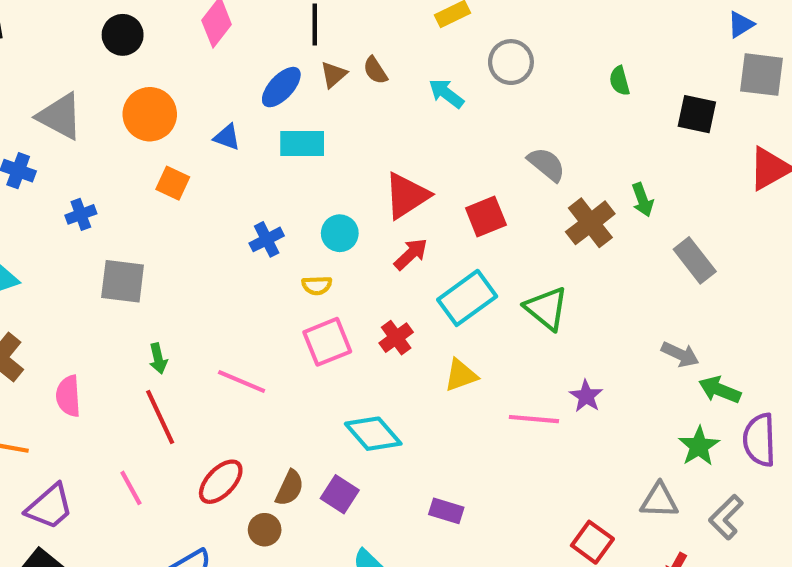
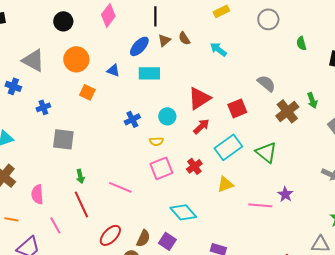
gray circle: (511, 62) -> (268, 19), moved
pink line: (131, 488) -> (55, 225), moved

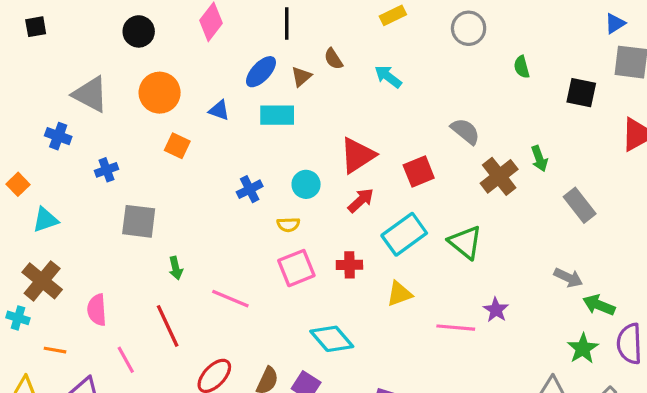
brown triangle: (164, 40) -> (301, 77), moved
red cross: (194, 166) -> (349, 265), turned 35
green arrow: (80, 176) -> (176, 268), moved

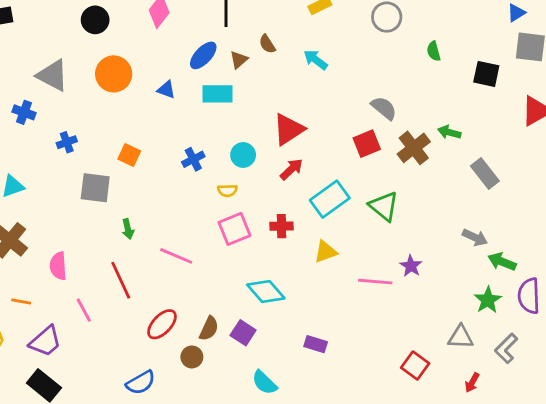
orange square: (177, 146) -> (129, 155), moved
green arrow: (539, 159) -> (449, 132), turned 125
red square: (419, 171) -> (367, 144), moved

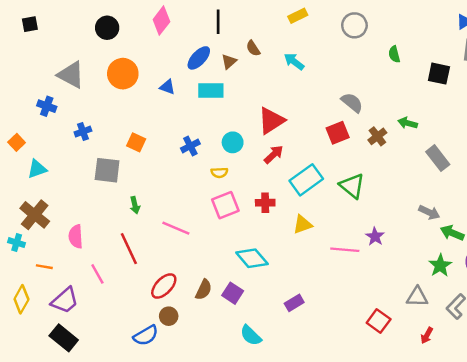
brown cross: (414, 148) -> (377, 136), size x0.7
purple rectangle: (316, 344) -> (294, 303), turned -48
brown circle: (192, 357) -> (169, 316), moved

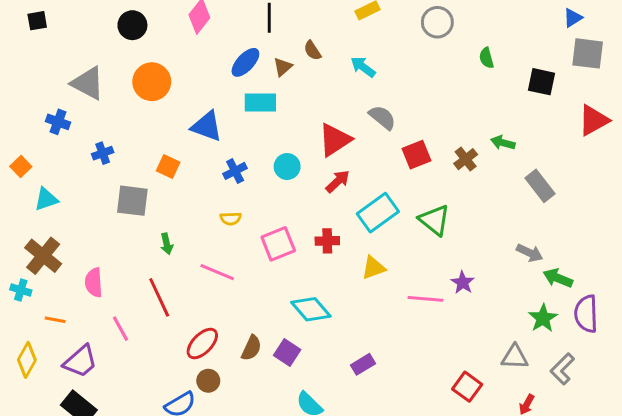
blue triangle: (167, 87) -> (207, 126), moved, size x1.6
gray semicircle: (352, 103) -> (382, 117), moved
yellow semicircle: (219, 173) -> (231, 219), moved

